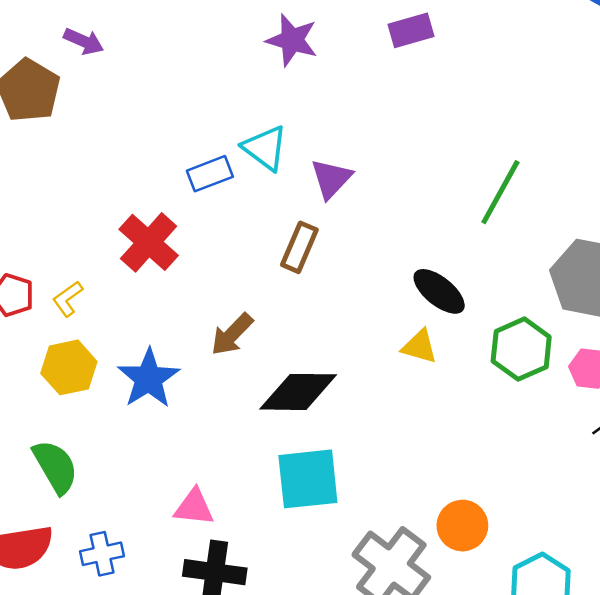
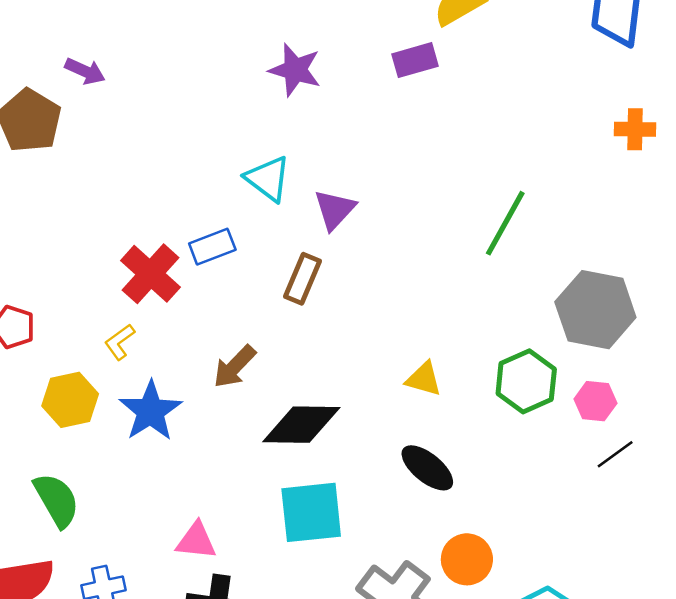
blue rectangle: (210, 174) -> (212, 247), moved
black ellipse: (439, 291) -> (427, 468), moved
yellow L-shape: (68, 299) -> (120, 342), moved

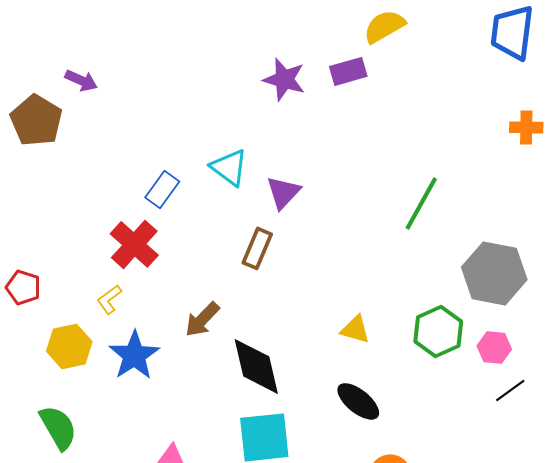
purple star: (295, 70) -> (284, 79), moved
blue rectangle: (212, 247) -> (162, 189), moved, turned -33
black diamond: (301, 425) -> (256, 366), turned 76

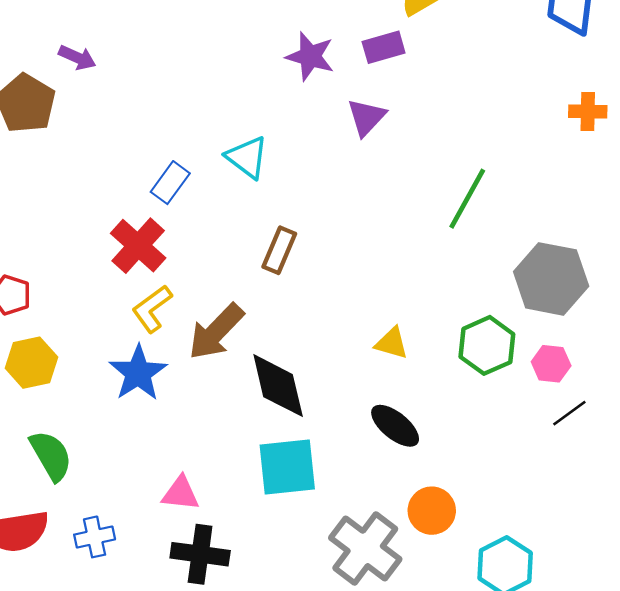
purple triangle: (283, 192) -> (366, 117), moved
yellow L-shape: (109, 299) -> (152, 309), moved, size x1.4
brown arrow: (202, 319) -> (216, 332), size x1.4
yellow hexagon: (69, 346) -> (31, 363), moved

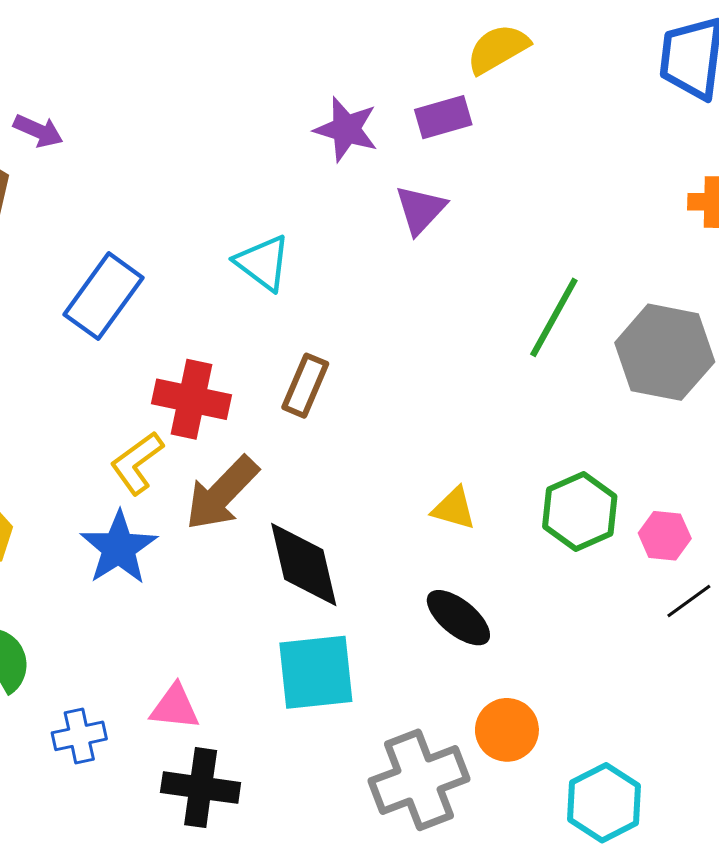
blue rectangle: (170, 183) -> (104, 296), moved, size x1.5
red cross: (138, 246) -> (191, 399), moved, turned -30
gray hexagon: (551, 279) -> (665, 352), moved
blue cross: (95, 537) -> (79, 736), moved
gray cross: (365, 548) -> (419, 780), turned 32

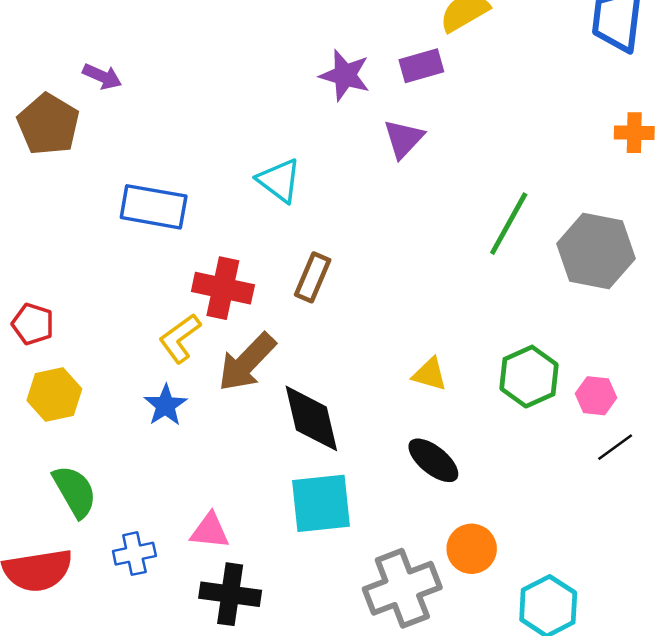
blue rectangle: (104, 296) -> (154, 207), turned 64
blue star: (119, 548) -> (166, 405), size x0.7

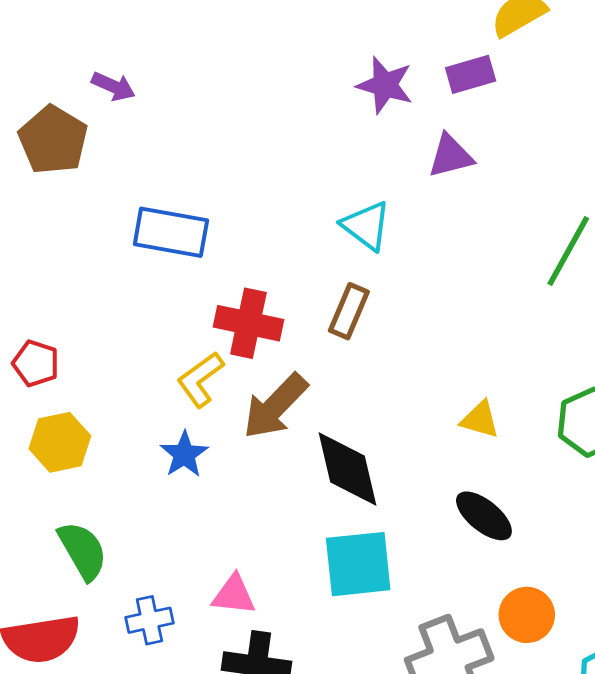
purple triangle: (403, 139) -> (451, 156), turned 33
cyan triangle: (279, 181) -> (366, 226), moved

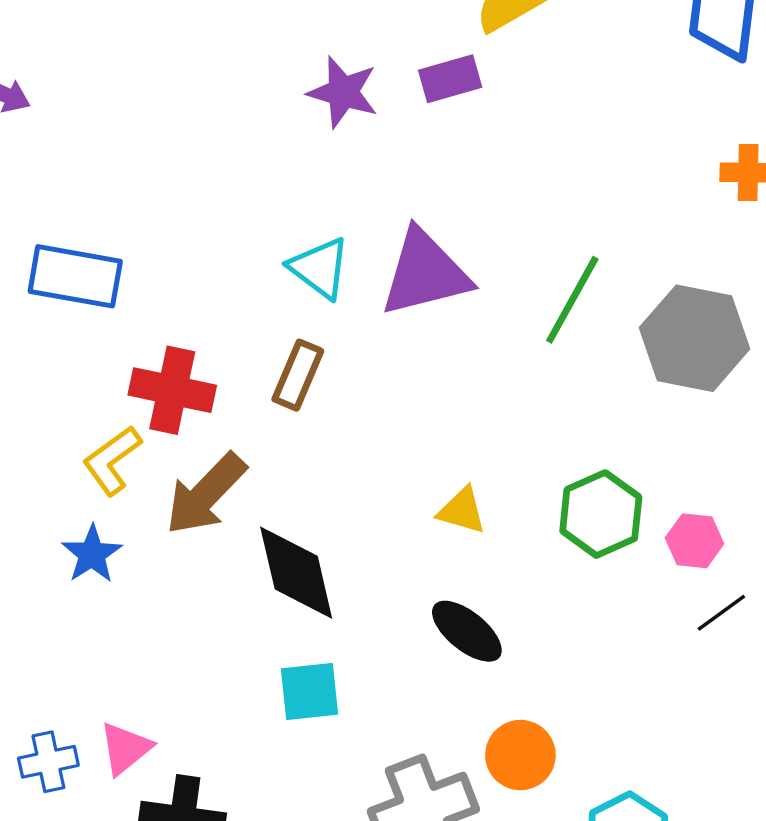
purple triangle: (451, 156) -> (425, 273), moved, size x1.6
cyan square: (358, 564) -> (310, 691), size x0.7
pink triangle: (234, 595) -> (125, 748), moved, turned -45

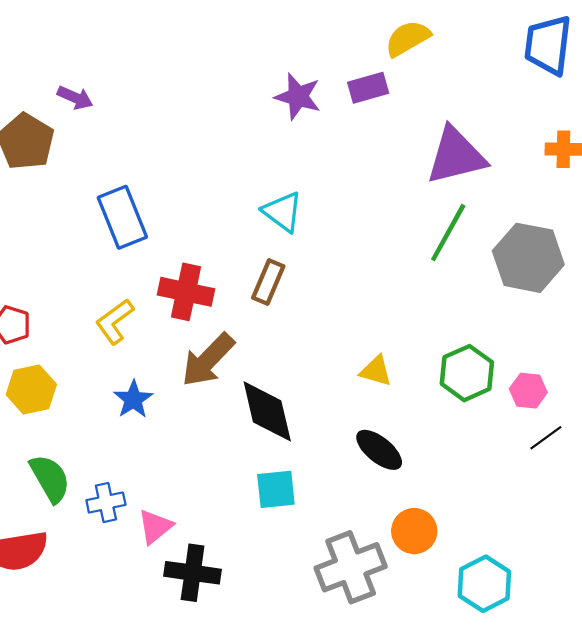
purple triangle: (425, 273) -> (456, 156), moved
blue rectangle: (75, 276) -> (122, 217), turned 58
yellow L-shape: (112, 460) -> (115, 321), moved
blue cross: (48, 762) -> (106, 503), moved

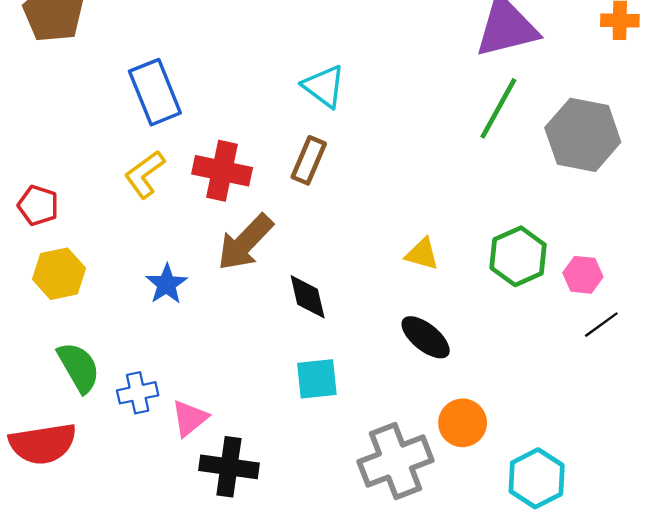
yellow L-shape: (115, 321) -> (145, 174), moved
black diamond: (267, 411) -> (308, 297), size x0.7

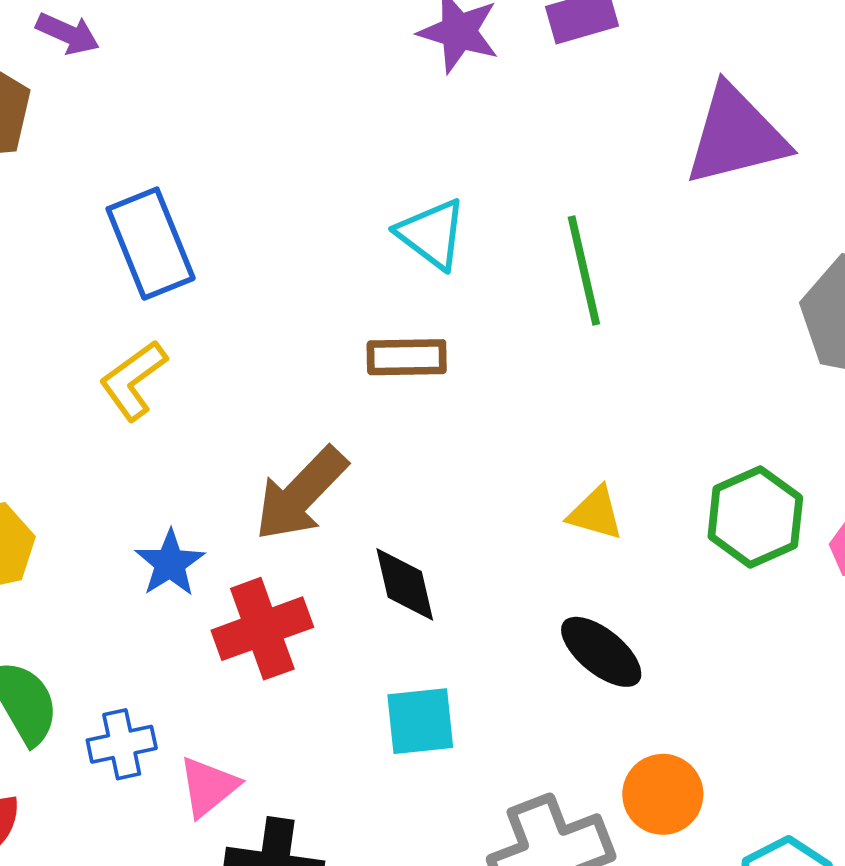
green line: (498, 108) -> (584, 271), moved, turned -42
brown rectangle: (309, 160) -> (407, 357), turned 66
red cross: (222, 171) -> (262, 629), moved, turned -32

